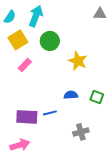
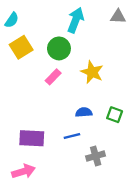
cyan arrow: (36, 16) -> (76, 20), moved
pink rectangle: (25, 65) -> (53, 77), moved
blue line: (50, 113) -> (72, 136), moved

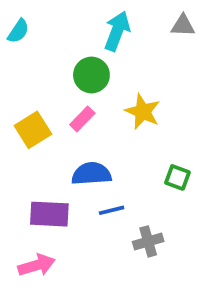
yellow square: (21, 47) -> (33, 130), moved
blue semicircle: (84, 112) -> (91, 174), moved, size x1.5

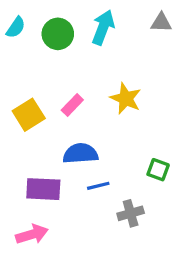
green circle: (91, 75) -> (58, 34), moved
green square: (177, 177) -> (158, 170), moved

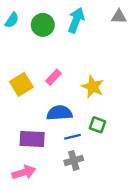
yellow star: (126, 99) -> (93, 87), moved
green square: (158, 170) -> (98, 125), moved
gray cross: (131, 213) -> (74, 160), moved

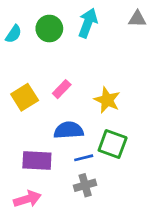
cyan semicircle: (12, 20) -> (14, 34), moved
green square: (98, 125) -> (113, 144), size x1.5

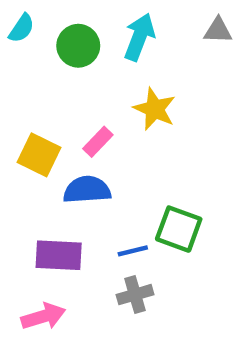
cyan semicircle: (14, 34) -> (22, 28), moved
yellow square: (25, 97) -> (39, 155), turned -32
yellow star: (107, 100) -> (155, 109), moved
blue semicircle: (69, 130) -> (87, 190), moved

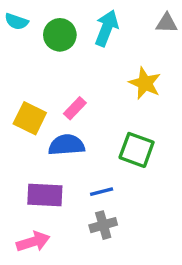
cyan semicircle: (22, 28) -> (16, 22), turned 75
yellow star: (155, 109) -> (145, 83), moved
green square: (179, 229) -> (137, 150), moved

